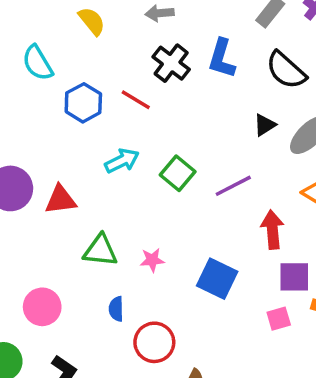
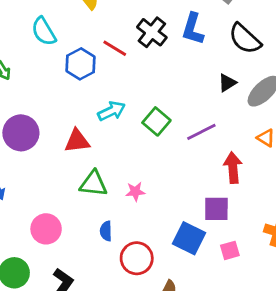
red line: (136, 100) -> (115, 48), moved
red triangle: (61, 200) -> (77, 141), moved
purple square: (294, 277) -> (216, 209), moved
blue square: (217, 279) -> (189, 238), moved
pink square: (279, 319) -> (230, 250), moved

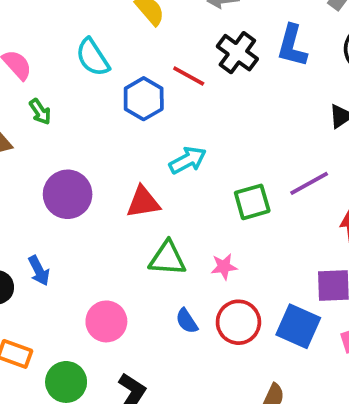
green square: (156, 121) -> (252, 202), moved, turned 36
blue semicircle: (106, 231) -> (187, 321), turned -30
red circle: (137, 258) -> (238, 322), moved

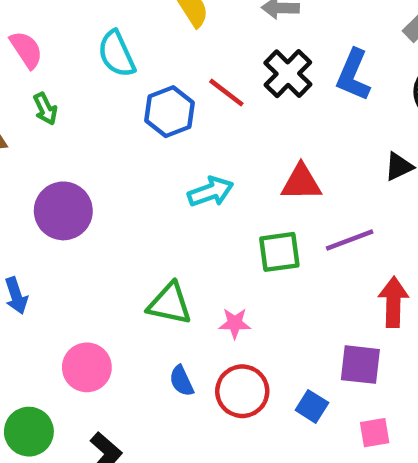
red triangle: (143, 202) -> (301, 182), moved
blue square: (298, 326) -> (312, 406), size x0.6

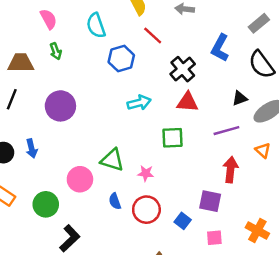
black cross: (288, 74) -> (183, 69), moved
red line: (226, 93) -> (153, 36), moved
purple line: (350, 240) -> (226, 131), moved
pink circle: (87, 367) -> (80, 179), moved
green circle: (29, 432) -> (46, 204), moved

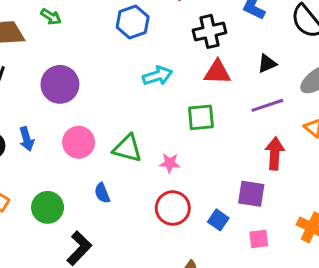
green arrow: (56, 51) -> (51, 17), turned -35
black cross: (183, 69) -> (210, 31), turned 30
black triangle: (240, 98) -> (267, 64), moved
pink circle: (80, 179) -> (79, 142), moved
blue semicircle: (115, 201) -> (102, 193), moved

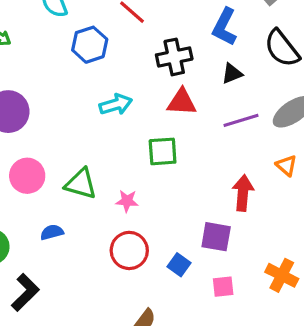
black triangle: (267, 64) -> (232, 74), moved
purple line: (267, 105) -> (241, 120), moved
blue semicircle: (102, 193) -> (52, 232), turned 96

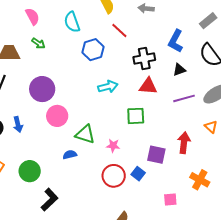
pink circle: (27, 176) -> (57, 116), moved
blue semicircle: (52, 232) -> (70, 155), moved
purple square: (216, 237) -> (156, 155), moved
blue square: (179, 265) -> (138, 174), moved
orange cross: (282, 275) -> (200, 180), moved

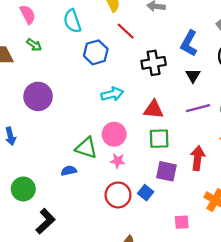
black triangle: (179, 70) -> (193, 76), turned -40
red triangle: (148, 86) -> (154, 109), moved
pink circle: (57, 116) -> (114, 134), moved
green square: (136, 116) -> (159, 139), moved

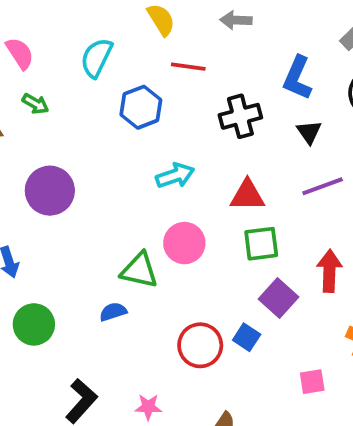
cyan semicircle: (72, 21) -> (96, 58), turned 50
red line: (126, 31) -> (188, 67), turned -30
pink star: (118, 161) -> (148, 407), moved
purple square: (166, 171) -> (279, 298), turned 35
green circle: (23, 189) -> (34, 324), moved

